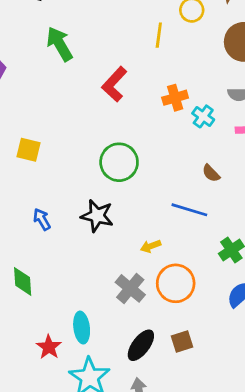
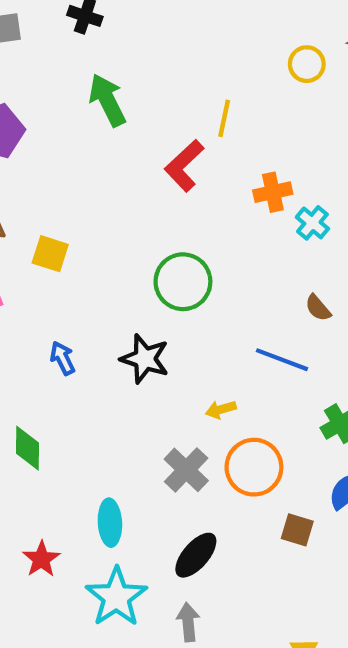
yellow line: (159, 35) -> (224, 118), moved
brown square: (182, 342) -> (297, 530), moved, turned 30
red star: (49, 347) -> (41, 559), moved

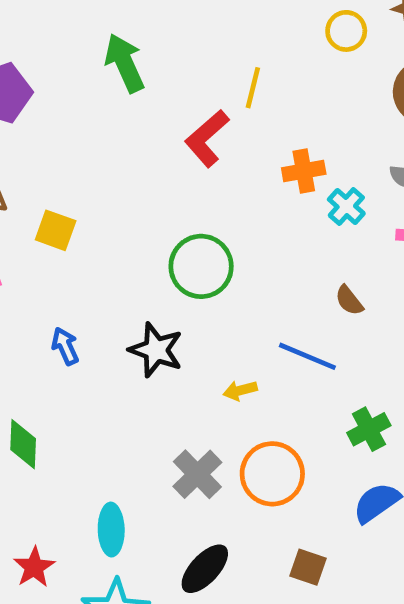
yellow arrow: (221, 409) -> (240, 390), moved
brown square: (297, 530) -> (308, 567), moved

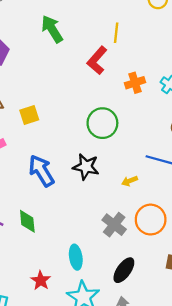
orange cross: (304, 171) -> (135, 83), moved
yellow square: (56, 230) -> (29, 115), turned -30
blue arrow: (65, 346) -> (41, 171), size x1.8

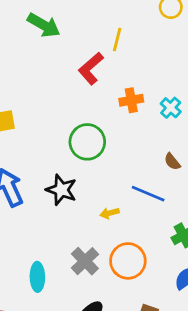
green arrow: (52, 29) -> (44, 25), turned 144
cyan ellipse: (76, 257) -> (37, 277), moved

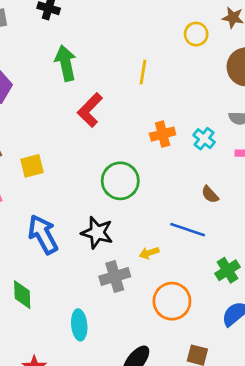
green arrow: (44, 25) -> (66, 63), turned -128
red L-shape: (91, 69) -> (90, 110), moved
gray cross: (85, 261) -> (115, 276), moved, turned 32

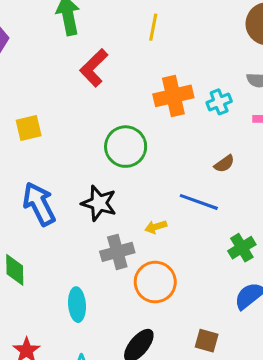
orange cross: (163, 134) -> (173, 96), size x1.4
cyan cross: (204, 139) -> (219, 102), turned 30
brown semicircle: (210, 194) -> (224, 164), turned -84
orange circle: (172, 301) -> (155, 282), moved

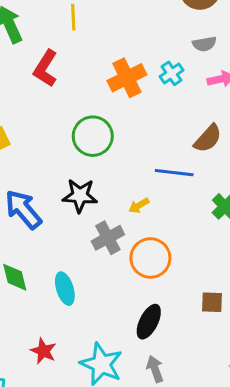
yellow line: (153, 27) -> (73, 17), moved
brown semicircle: (224, 164) -> (208, 138), moved, size x1.5
cyan ellipse: (77, 305) -> (65, 289), moved

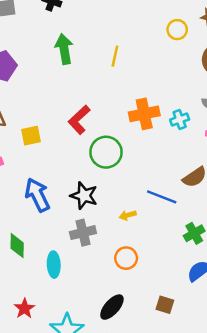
red L-shape: (45, 68) -> (79, 120), moved
gray cross: (108, 238) -> (83, 233), moved
orange circle: (150, 258) -> (126, 258), size x0.7

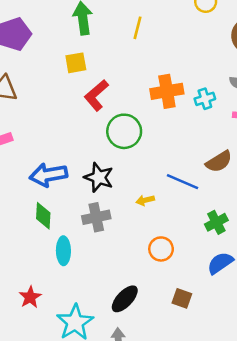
yellow square: (31, 136) -> (76, 63), moved
blue arrow: (37, 195) -> (48, 175), turned -76
green diamond: (17, 246) -> (43, 216), moved
orange circle: (126, 258) -> (161, 249), moved

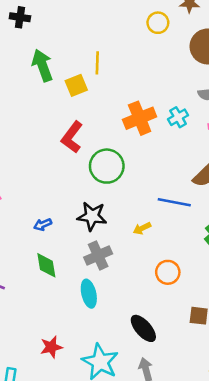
yellow square: (76, 63) -> (76, 85), moved
blue arrow: (48, 175) -> (43, 225), size x0.5
cyan ellipse: (63, 251) -> (89, 294), moved
red star: (30, 297) -> (51, 347), turned 30
black ellipse: (125, 299) -> (143, 328), turned -72

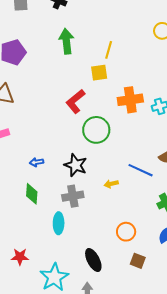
yellow square: (76, 85) -> (99, 73), moved
orange circle: (168, 272) -> (126, 232), moved

